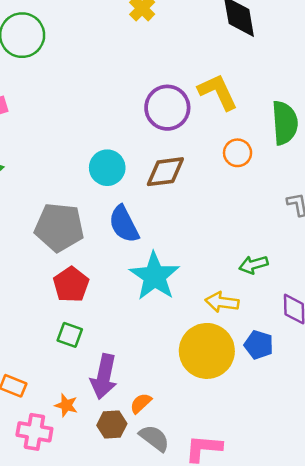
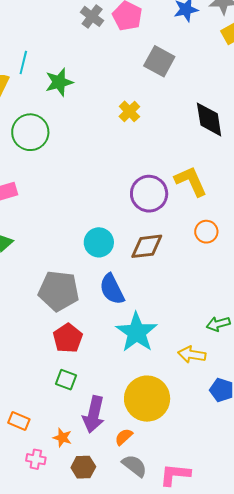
yellow circle: (207, 351) -> (147, 399), moved
brown hexagon: (112, 425) -> (83, 467), moved
pink cross: (34, 432) -> (36, 459), size x0.7

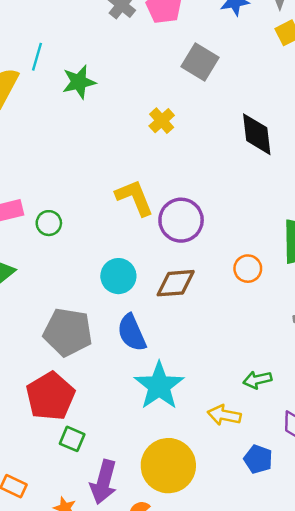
green circle: (30, 132) -> (49, 223), moved, size x0.6
yellow L-shape: (191, 181) -> (135, 198), moved
red pentagon: (68, 338) -> (50, 396), moved, size x1.4

